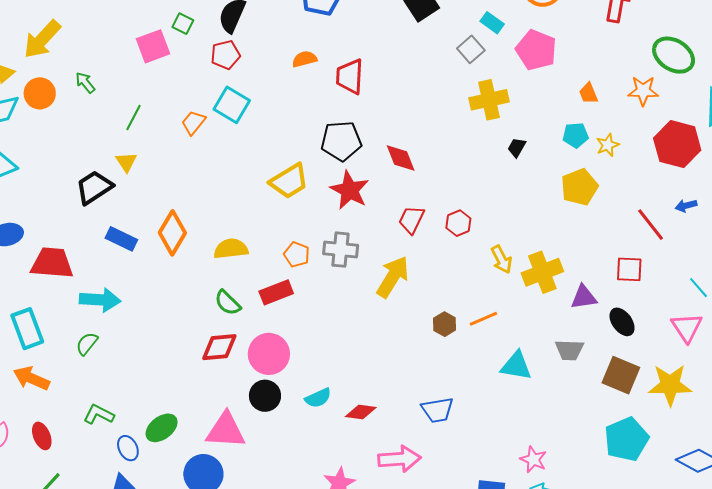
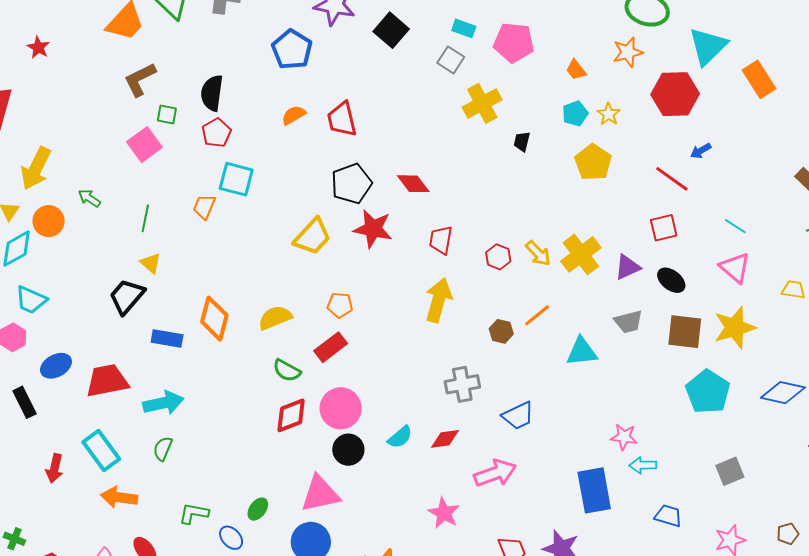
red hexagon: (458, 223) -> (498, 257), moved
gray cross: (341, 250) -> (462, 384), moved
green ellipse: (162, 428) -> (258, 509), size x0.7

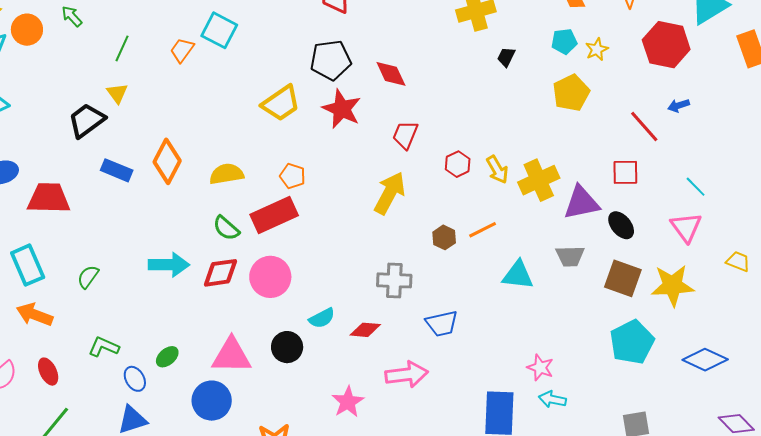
purple triangle: (628, 267) -> (581, 203), size x1.4
red rectangle: (331, 347) -> (274, 215), size x1.4
cyan arrow: (163, 403) -> (169, 265), moved
black circle: (348, 450) -> (287, 347), moved

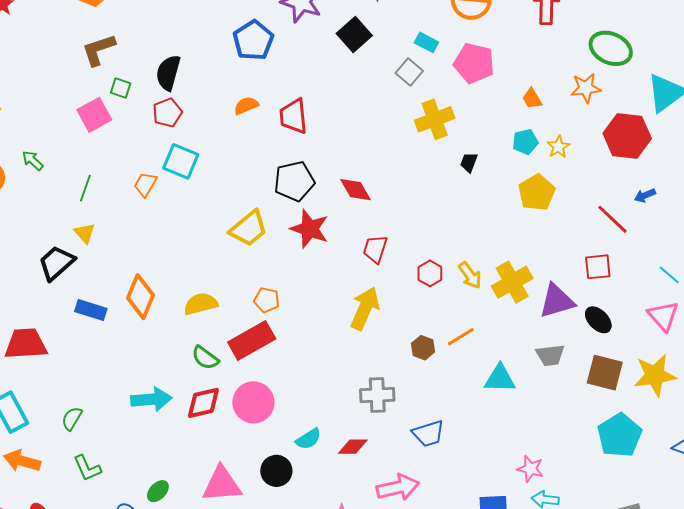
green L-shape: (104, 347) -> (87, 468), moved, turned -132

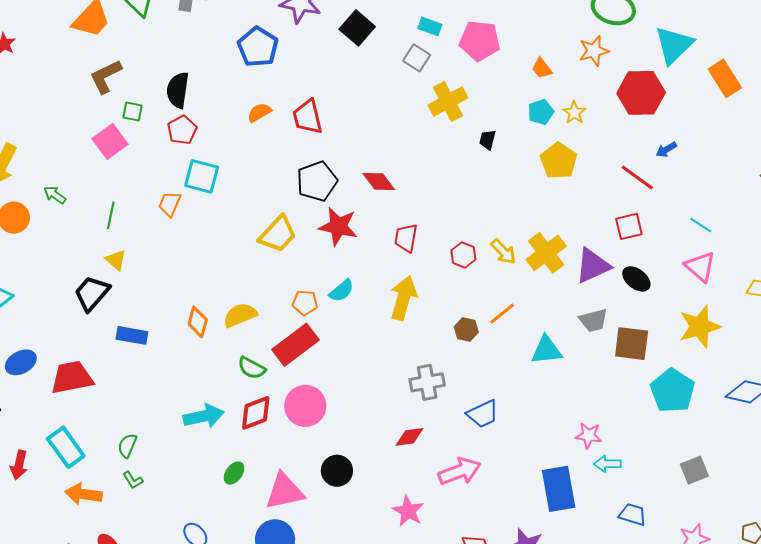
orange diamond: (140, 297) -> (198, 322), moved, size x0.7
brown square: (605, 373) -> (632, 344), moved
cyan semicircle: (308, 439) -> (342, 291), moved
green L-shape: (87, 468) -> (133, 480), moved, size x0.7
green ellipse: (158, 491) -> (234, 473), moved

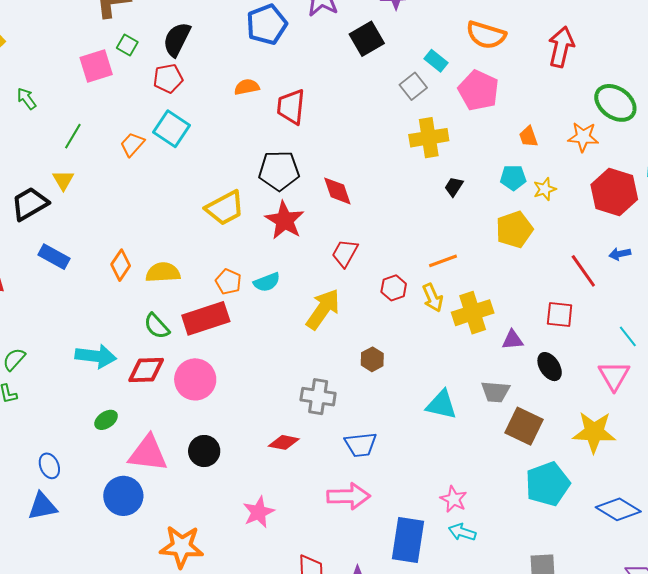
purple triangle: (593, 266) -> (513, 340), size x0.6
orange line: (502, 314) -> (443, 261), moved
pink arrow: (460, 471) -> (349, 496), moved

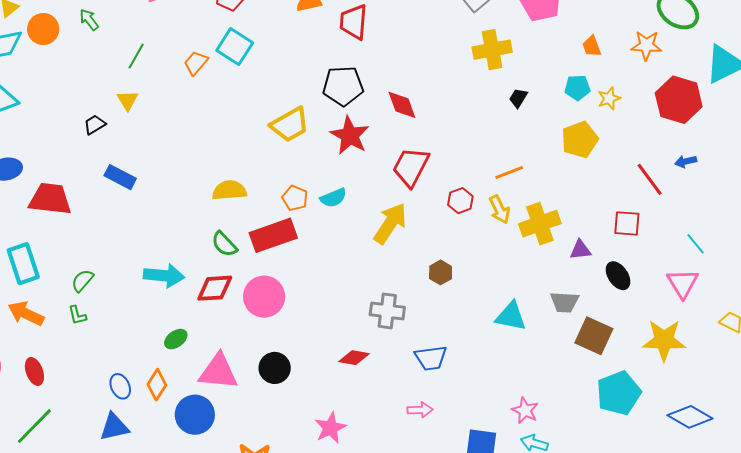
black trapezoid: (30, 204) -> (95, 125), size x0.6
red trapezoid: (345, 253) -> (411, 167), size x1.4
orange diamond: (121, 265) -> (157, 385), moved
pink arrow: (349, 496) -> (420, 410), size x0.6

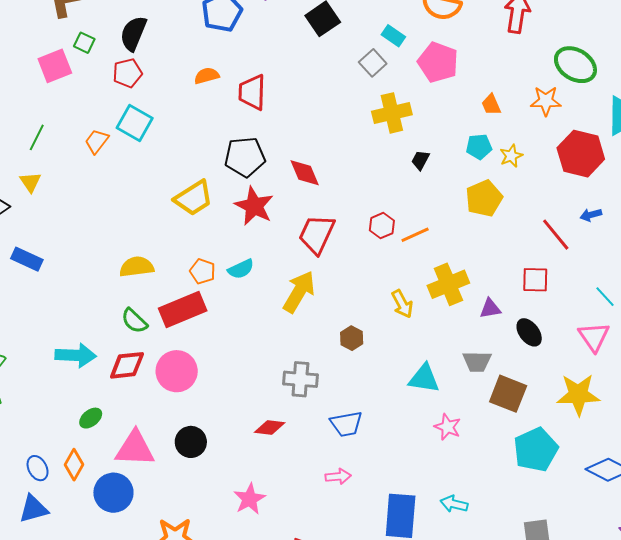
red hexagon: (460, 201) -> (382, 226), moved
yellow arrow: (500, 209) -> (402, 304), moved
pink star: (525, 410) -> (447, 427), moved

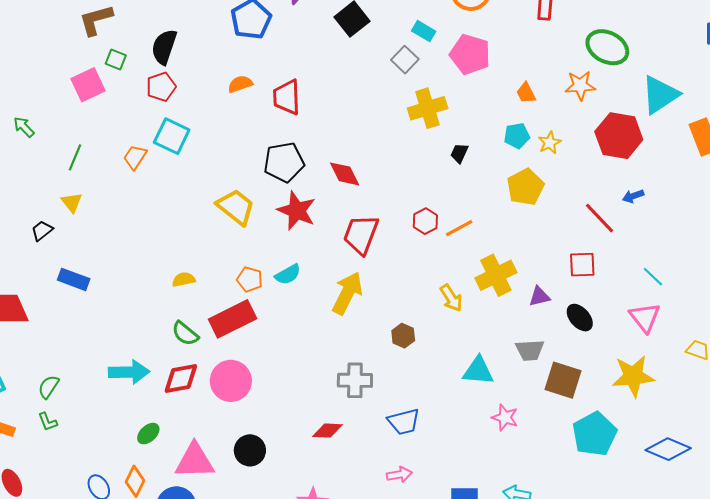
yellow trapezoid: (194, 198) -> (236, 207), turned -105
yellow semicircle: (137, 267) -> (184, 279), size x0.7

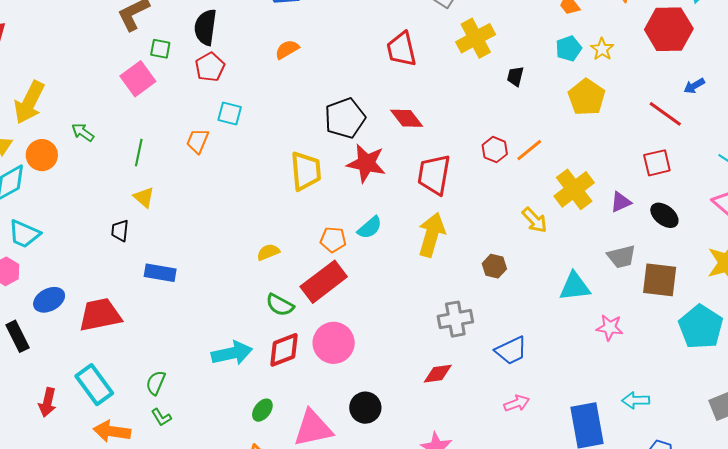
red trapezoid: (287, 97) -> (402, 49), moved
cyan square: (172, 136) -> (230, 114), size x0.7
yellow trapezoid: (236, 207) -> (306, 171), turned 57
black trapezoid: (42, 231) -> (120, 231), turned -35

